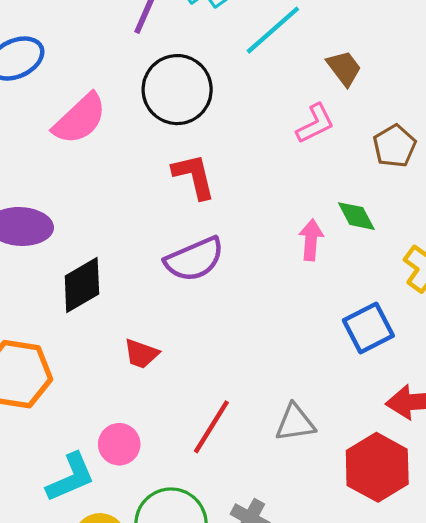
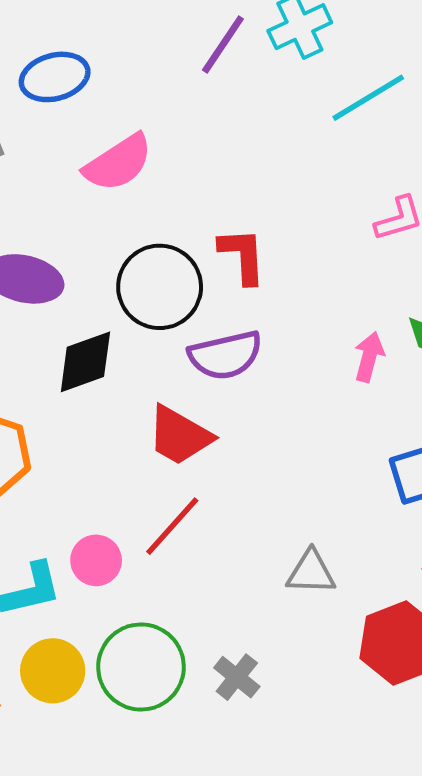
black circle: (177, 90) -> (160, 287), moved
red trapezoid: (141, 354) -> (179, 436), moved, size x1.6
red line: (211, 427) -> (172, 526), moved

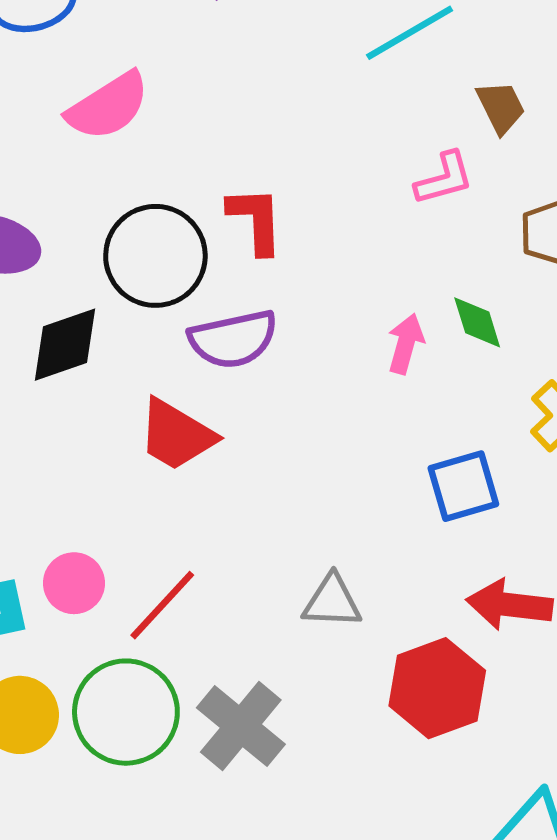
red line: (172, 526) -> (162, 605), moved
gray cross: (237, 677) -> (241, 726), size x1.6

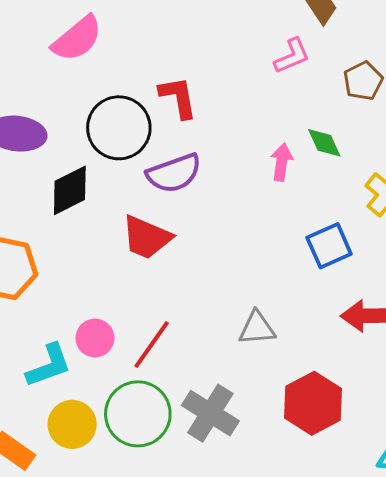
red hexagon: (437, 688) -> (313, 403), moved

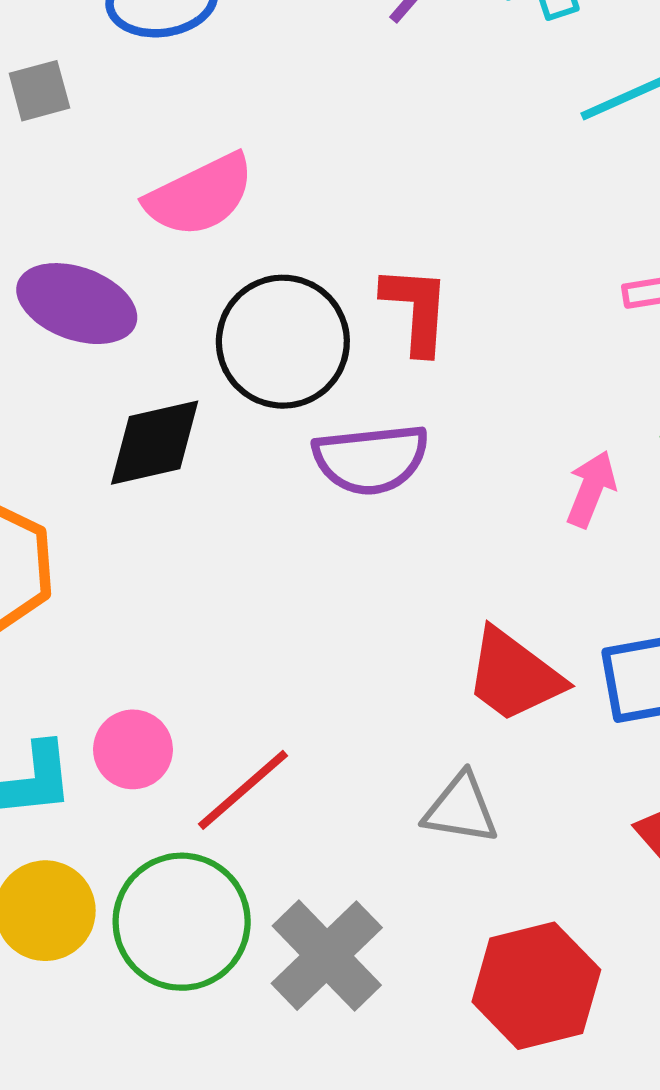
pink semicircle: (77, 39) -> (200, 195), moved
red trapezoid: (147, 237) -> (514, 676), moved

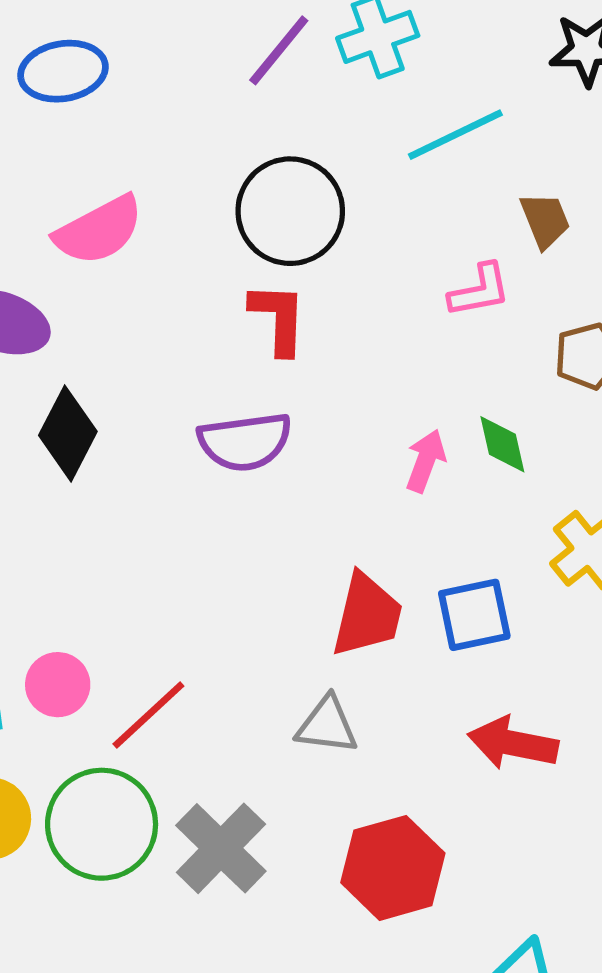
black circle: (283, 342) -> (290, 211), moved
black diamond: (155, 443) -> (68, 433), turned -48
red trapezoid: (514, 676) -> (367, 615), turned -112

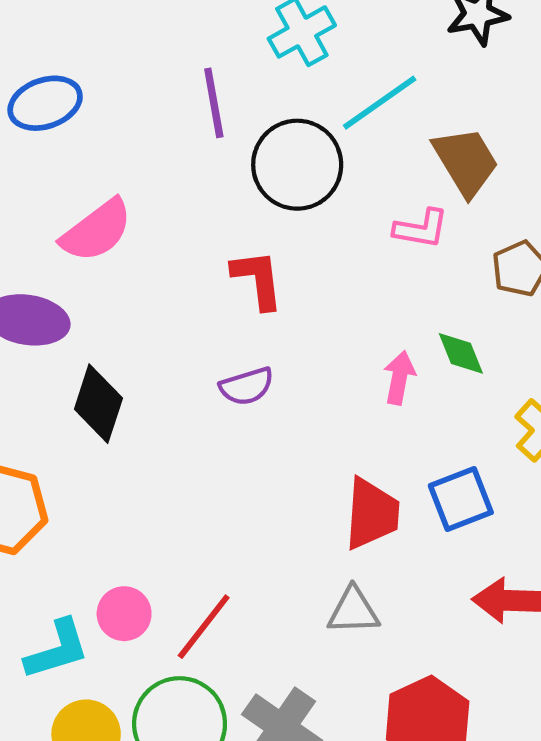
purple line: (279, 50) -> (214, 103), moved, turned -40
black circle: (290, 211) -> (297, 165), moved
brown trapezoid: (545, 220) -> (466, 161), size x1.5
pink L-shape: (480, 290) -> (421, 229), turned 30
purple semicircle: (245, 442) -> (247, 386), size x0.7

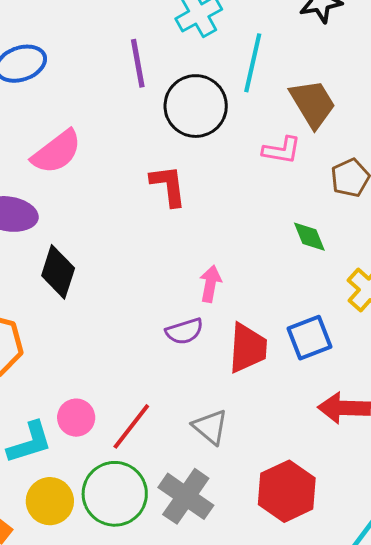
cyan line: (380, 103) -> (253, 63), turned -42
pink arrow: (399, 378) -> (210, 284), moved
purple semicircle: (247, 386) -> (184, 331), moved
gray triangle: (353, 611) -> (210, 427), moved, turned 42

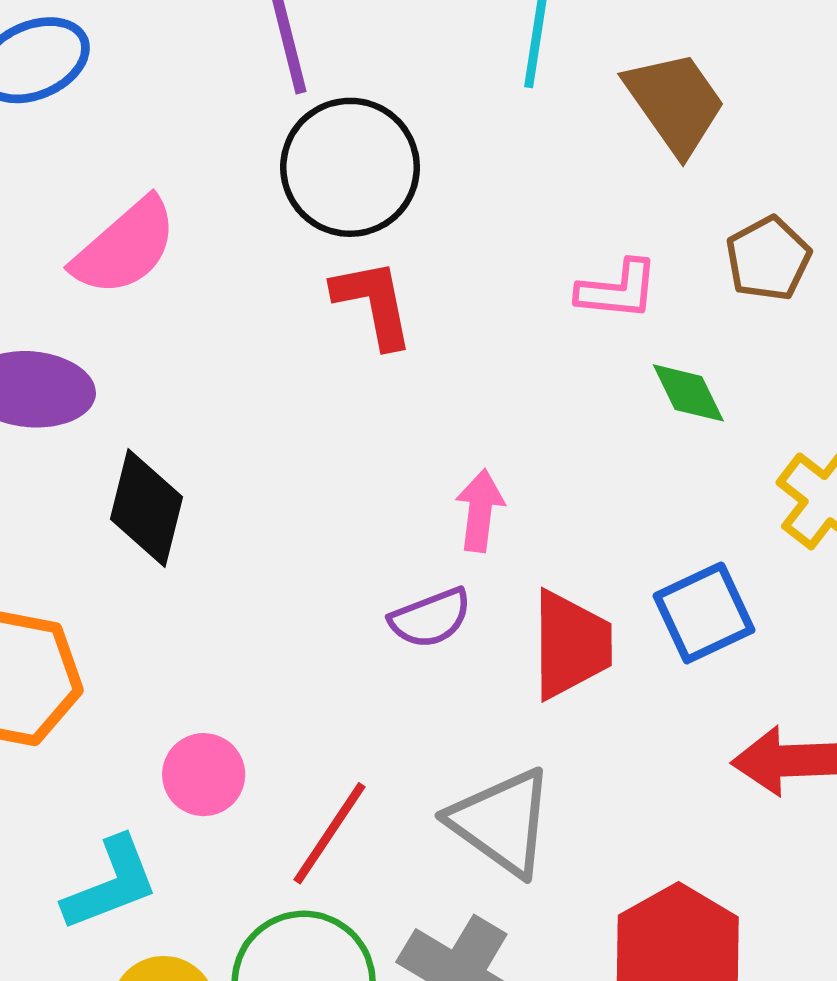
black circle: (196, 106) -> (350, 167), moved
pink L-shape: (282, 150) -> (618, 290), moved
pink circle: (76, 418) -> (204, 775), moved
gray triangle: (210, 427) -> (502, 822), size x1.4

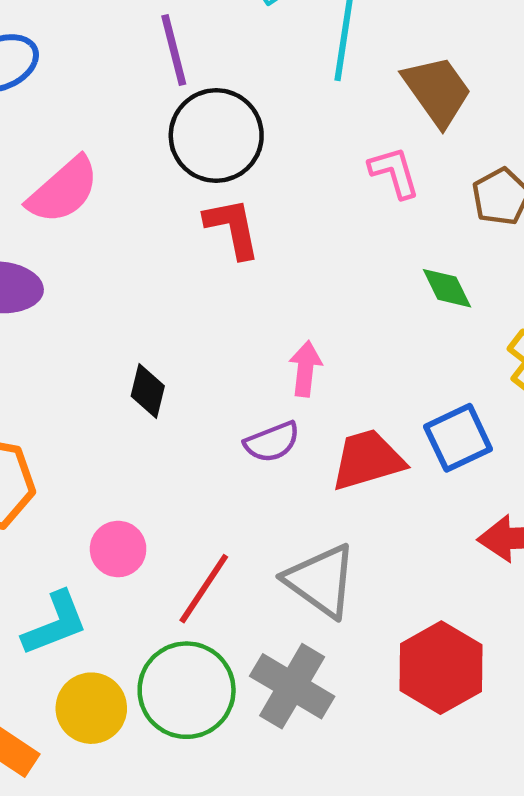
pink L-shape: (618, 290) -> (394, 172), moved, turned -112
black diamond: (147, 508) -> (148, 391), moved, size x0.7
red trapezoid: (571, 645) -> (368, 460), turned -106

